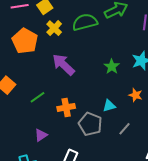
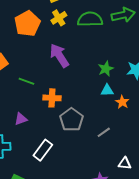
green line: (37, 97) -> (26, 81), turned 42
cyan triangle: (109, 106) -> (107, 90), moved

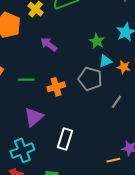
purple arrow: (59, 56) -> (49, 44), size x0.7
purple triangle: (21, 119) -> (34, 117), size x1.5
gray pentagon: (71, 120) -> (90, 79), moved

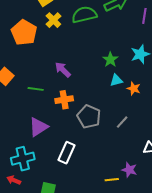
purple arrow: (49, 44) -> (63, 70), moved
gray pentagon: (90, 79) -> (89, 117), moved

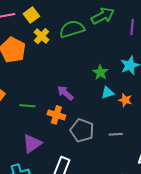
purple arrow: (63, 70) -> (65, 93), moved
orange cross: (64, 100) -> (56, 115), turned 30
gray line: (122, 122) -> (116, 134), turned 48

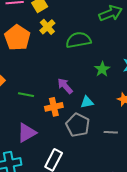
green semicircle: (72, 29) -> (78, 40), moved
cyan triangle: (107, 93) -> (87, 102), moved
orange cross: (56, 115) -> (54, 107), turned -36

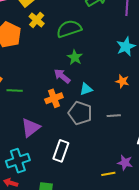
green star: (102, 69) -> (75, 57), moved
green line: (26, 95) -> (15, 90), moved

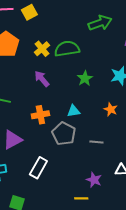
yellow cross: (37, 20) -> (42, 49), moved
green star: (75, 57) -> (85, 78), moved
purple arrow: (62, 76) -> (42, 79), moved
purple star: (125, 163) -> (94, 180), moved

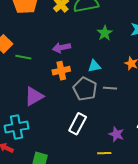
purple arrow: (42, 79) -> (62, 48), moved, turned -60
gray line: (96, 142) -> (110, 88), moved
white rectangle: (38, 168) -> (78, 124), moved

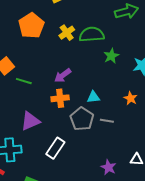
green star: (105, 33) -> (111, 56), moved
purple arrow: (62, 48) -> (63, 75), turned -30
white rectangle: (78, 124) -> (55, 148), moved

